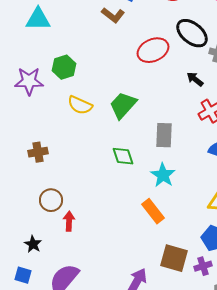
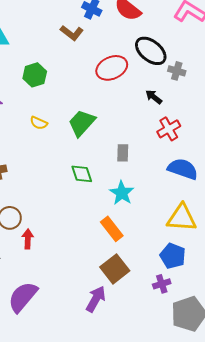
green hexagon: (64, 67) -> (35, 75), moved
yellow semicircle: (80, 105) -> (39, 123), size x0.7
gray rectangle: (164, 135) -> (123, 153), size x0.7
brown square: (174, 258) -> (115, 269), moved, turned 36

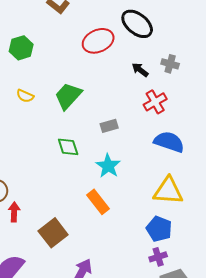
gray cross: (177, 71) -> (170, 64), moved
gray rectangle: (123, 153) -> (109, 126), turned 72
brown square: (115, 269) -> (53, 233), moved
purple cross: (162, 284) -> (158, 257), moved

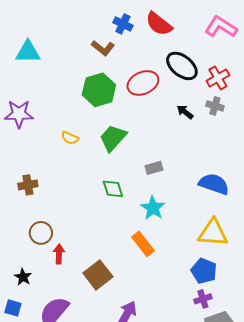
green hexagon: (21, 48) -> (99, 90), moved, size x1.4
red cross: (155, 102) -> (218, 78), moved

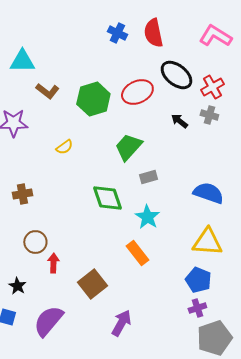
red semicircle: (159, 24) -> (153, 33), turned 40
brown L-shape: (103, 48) -> (47, 91), moved
yellow semicircle: (70, 138) -> (64, 147), turned -60
green trapezoid: (113, 138) -> (128, 147), moved
green diamond: (113, 189) -> (107, 198), size x1.4

